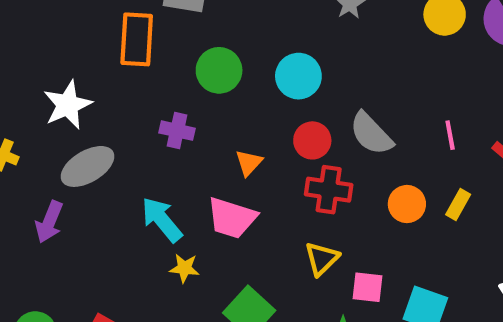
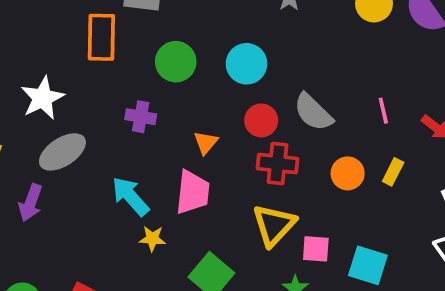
pink trapezoid: (232, 218) -> (193, 192), turned -99
yellow triangle: (322, 259) -> (274, 225), size x1.4

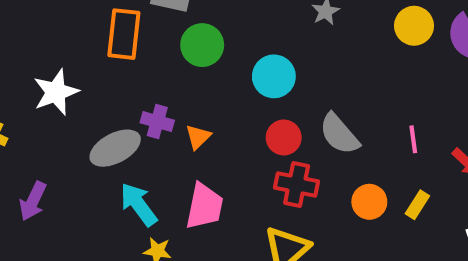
green circle: (176, 62) -> (202, 45), moved
orange triangle: (206, 143) -> (198, 137), moved
gray ellipse: (62, 152) -> (115, 148), moved

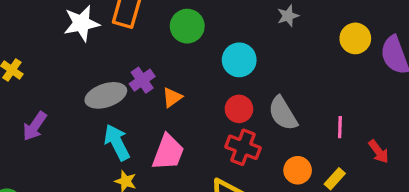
white star: (56, 92) -> (81, 23), moved
purple cross: (157, 122) -> (142, 80), turned 30

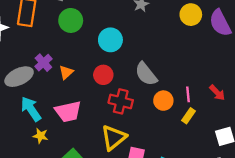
red circle: (239, 109) -> (103, 75), moved
pink line: (340, 127) -> (188, 94), moved
pink trapezoid: (168, 152) -> (68, 112), turned 64
orange circle: (298, 170) -> (163, 101), moved

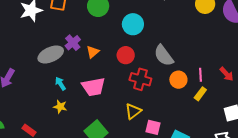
cyan arrow: (31, 109) -> (60, 84), size x0.6
yellow star: (41, 136) -> (60, 107), moved
yellow triangle: (114, 138) -> (133, 111), size x0.7

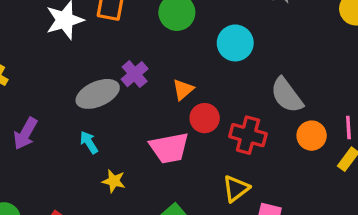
orange triangle: (93, 52) -> (183, 89), moved
red circle: (126, 55) -> (205, 118), moved
cyan arrow: (60, 84) -> (89, 142), moved

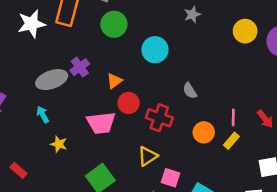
gray semicircle: (287, 95) -> (190, 91), size x0.6
orange circle: (312, 136) -> (204, 132), moved

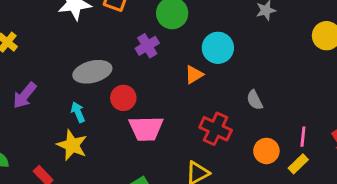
purple cross: (80, 67) -> (147, 46), moved
orange triangle: (114, 81) -> (194, 75), moved
red circle: (129, 103) -> (123, 98), moved
yellow star: (59, 144) -> (72, 145), moved, size x1.5

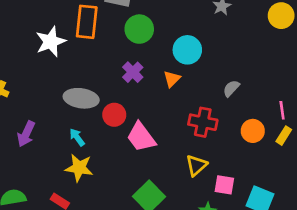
purple cross: (147, 46) -> (133, 72), moved
gray ellipse: (92, 72) -> (81, 98), turned 36
gray semicircle: (255, 100) -> (231, 88), turned 84
pink trapezoid: (146, 128) -> (141, 137), turned 68

